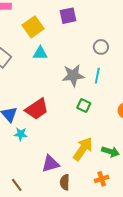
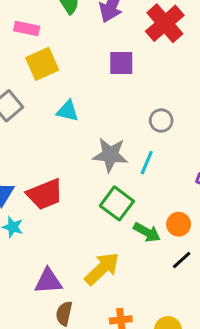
yellow square: (33, 27) -> (42, 64), moved
green square: (84, 105) -> (117, 203), size x1.5
green arrow: (110, 152) -> (147, 232), moved

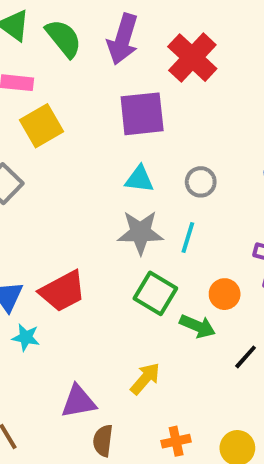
purple square: (121, 63) -> (142, 114), size x1.4
cyan triangle: (68, 111) -> (139, 179), moved
orange circle: (179, 224) -> (225, 294), moved
yellow arrow: (102, 269) -> (145, 379), size x0.7

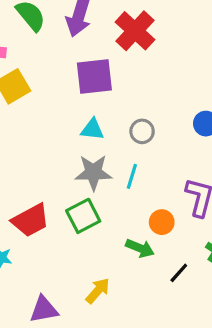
green square: (155, 293) -> (83, 216), moved, turned 32

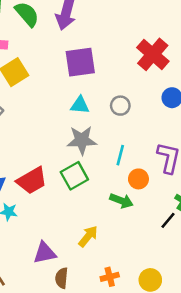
red cross: (135, 31) -> (153, 54), moved
cyan line: (132, 176) -> (120, 155), moved
black line: (179, 273) -> (168, 220), moved

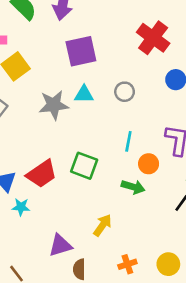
gray star: (82, 140) -> (54, 105), moved
green square: (74, 176) -> (84, 166), turned -36

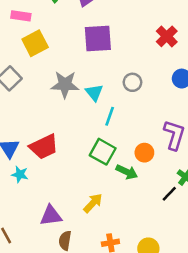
red cross: (153, 38) -> (167, 36), size x0.7
cyan triangle: (84, 94) -> (94, 93), moved, turned 42
cyan line: (128, 141) -> (110, 116), moved
green square: (84, 166) -> (103, 152), moved

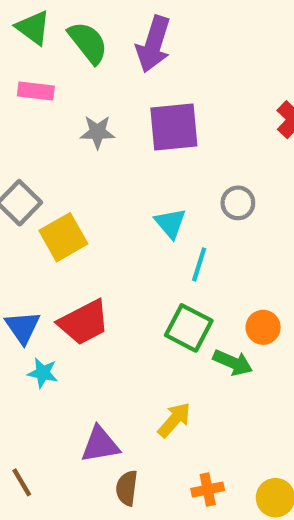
yellow square: (35, 43) -> (63, 237), moved
gray star: (65, 84) -> (97, 132), moved, size x0.7

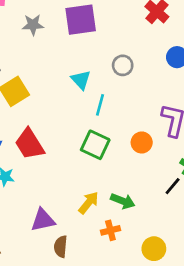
red trapezoid: (84, 322) -> (29, 144), turned 88
green arrow: (233, 363) -> (123, 201), moved
orange cross: (208, 490) -> (110, 230), moved

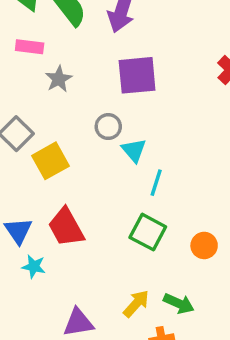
gray star: (33, 25) -> (59, 79), moved, turned -30
gray circle: (123, 65) -> (108, 127), moved
orange circle: (142, 142) -> (204, 245), moved

